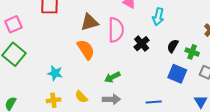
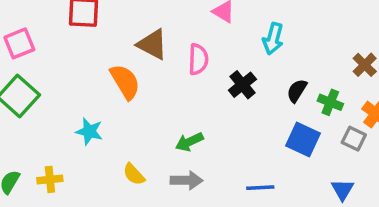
brown triangle: (89, 22) -> (152, 44), turned 42
pink semicircle: (116, 30) -> (198, 59), size x0.7
orange semicircle: (86, 50) -> (125, 82), moved
yellow cross: (53, 100) -> (50, 179), moved

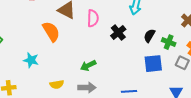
blue square: (303, 140) -> (153, 64), turned -30
yellow semicircle: (134, 174) -> (57, 84), turned -56

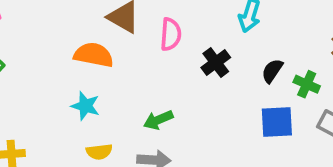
orange semicircle: (51, 32) -> (94, 55), turned -50
cyan star: (31, 60) -> (85, 106), moved

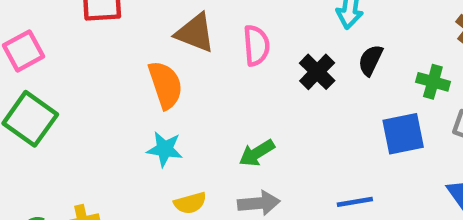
orange semicircle: (94, 55) -> (165, 85), turned 69
black semicircle: (272, 71) -> (371, 60), moved

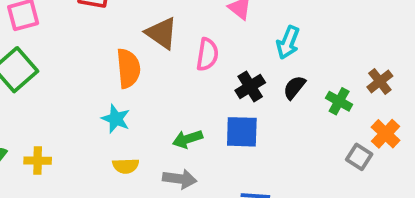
green cross: (433, 82) -> (339, 101), moved
blue square: (403, 134) -> (242, 132), moved

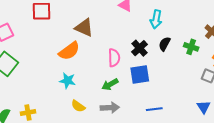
pink semicircle: (207, 54) -> (114, 58), moved
orange semicircle: (128, 68) -> (69, 51), turned 70
yellow semicircle: (126, 166) -> (78, 106), turned 48

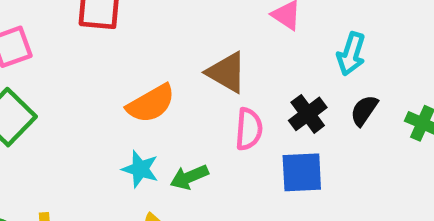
brown triangle: (84, 28) -> (227, 72), moved
green arrow: (110, 84) -> (189, 177), moved

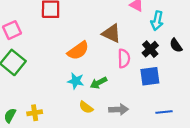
cyan arrow: (351, 54) -> (157, 21), moved
black semicircle: (364, 110) -> (176, 45), turned -64

